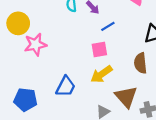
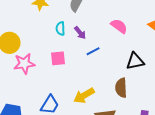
pink square: (99, 50) -> (58, 58), moved

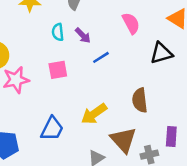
pink semicircle: (119, 26) -> (131, 23), turned 30
black triangle: (135, 61) -> (161, 53), moved

